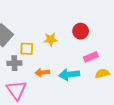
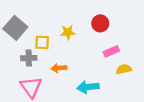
cyan arrow: (69, 75) -> (88, 87), moved

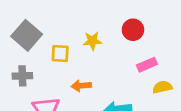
gray cross: (29, 58) -> (22, 76), moved

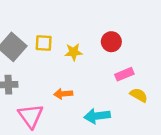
yellow square: (60, 54) -> (44, 43), moved
yellow semicircle: (162, 87) -> (139, 95), turned 42

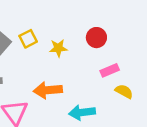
yellow square: (44, 43) -> (28, 39), turned -30
orange arrow: (63, 94) -> (48, 90), size x1.5

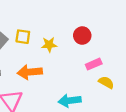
yellow square: (28, 39) -> (23, 37), turned 35
orange arrow: (48, 90) -> (30, 72), moved

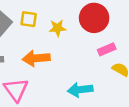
red circle: (82, 36) -> (94, 18), size x1.5

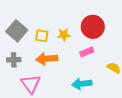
yellow square: (29, 19) -> (42, 36), moved
pink rectangle: (107, 49) -> (87, 52), moved

